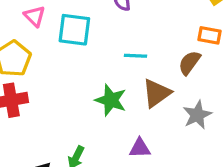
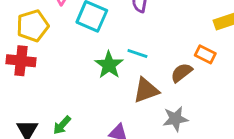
green star: (111, 100) -> (109, 65), moved

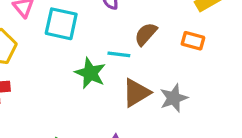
brown semicircle: (182, 73) -> (146, 34), moved
gray star: (175, 119) -> (174, 98), moved

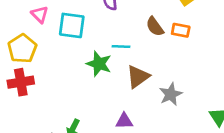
brown semicircle: (146, 34) -> (155, 27), moved, turned -72
gray star: (174, 98) -> (171, 94), moved

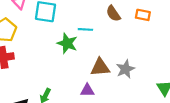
orange rectangle: (181, 30) -> (143, 15), moved
brown triangle: (138, 77) -> (100, 67), moved, turned 30

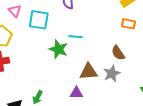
brown semicircle: (113, 14) -> (118, 53), moved

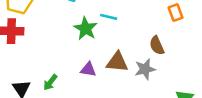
orange rectangle: (128, 24) -> (175, 13), turned 48
purple triangle: (76, 93) -> (88, 69), moved

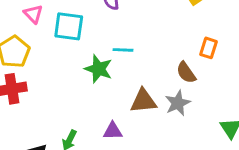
orange rectangle: (175, 13) -> (209, 48), moved, turned 49
purple triangle: (88, 69) -> (113, 131), moved

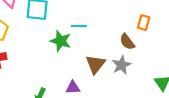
brown triangle: (143, 101) -> (95, 64), turned -45

